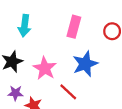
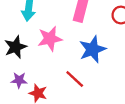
pink star: (45, 68) -> (50, 39), moved, turned 30

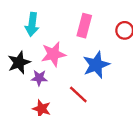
purple star: (19, 80) -> (39, 78), moved

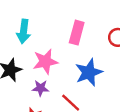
purple star: (39, 78) -> (40, 88), moved

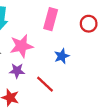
blue star: (89, 72) -> (62, 56), size x0.6

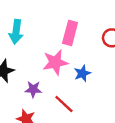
pink star: (21, 46) -> (55, 62), moved

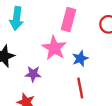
pink star: (55, 62) -> (54, 48), turned -30
red line: (64, 104) -> (80, 88), moved, turned 36

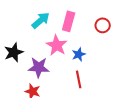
cyan arrow: (17, 18) -> (41, 20), moved, turned -138
purple star: (33, 74) -> (39, 67), size x1.5

